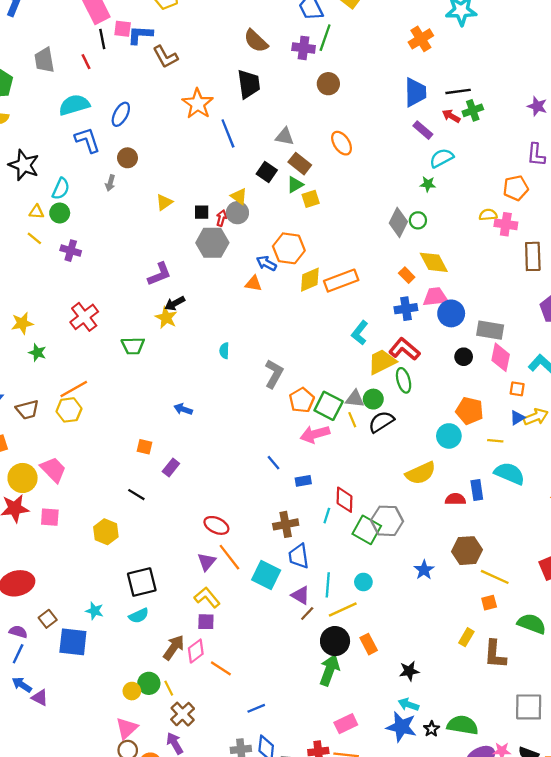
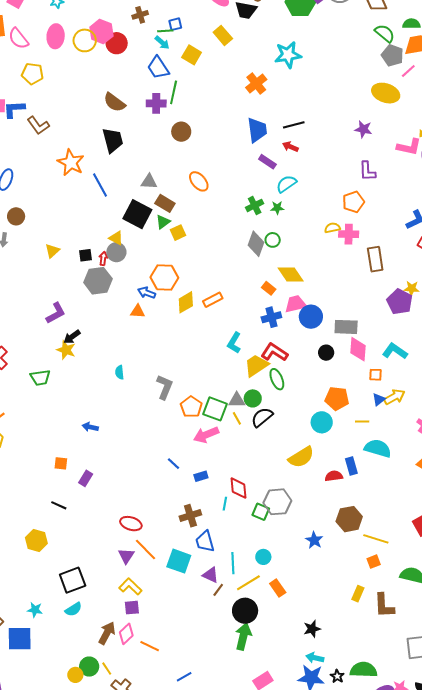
green cross: (473, 110) -> (255, 205), moved
black square: (267, 172) -> (137, 214), size x1.6
orange rectangle: (341, 281) -> (213, 300), size x0.7
green square: (367, 530) -> (261, 512), size x0.7
orange rectangle: (369, 644) -> (278, 588), moved

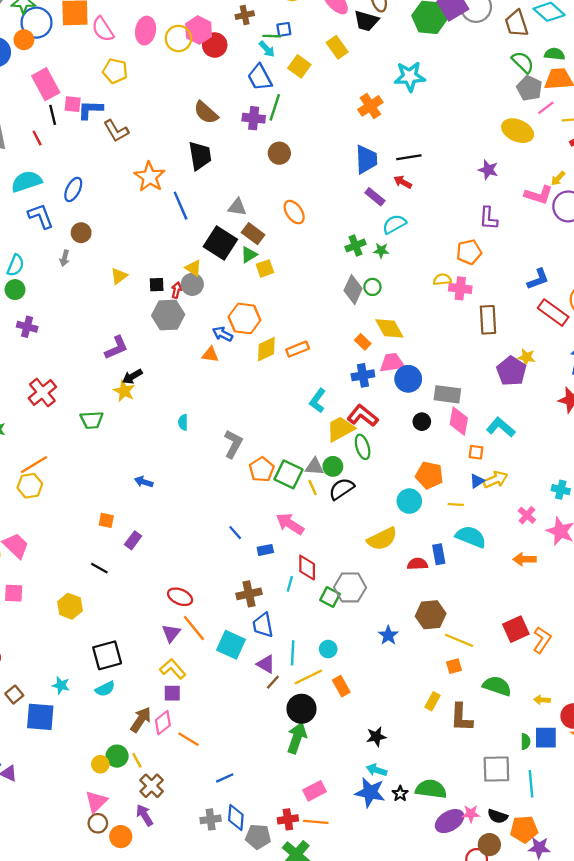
pink arrow: (206, 435) -> (290, 524), moved, turned 50

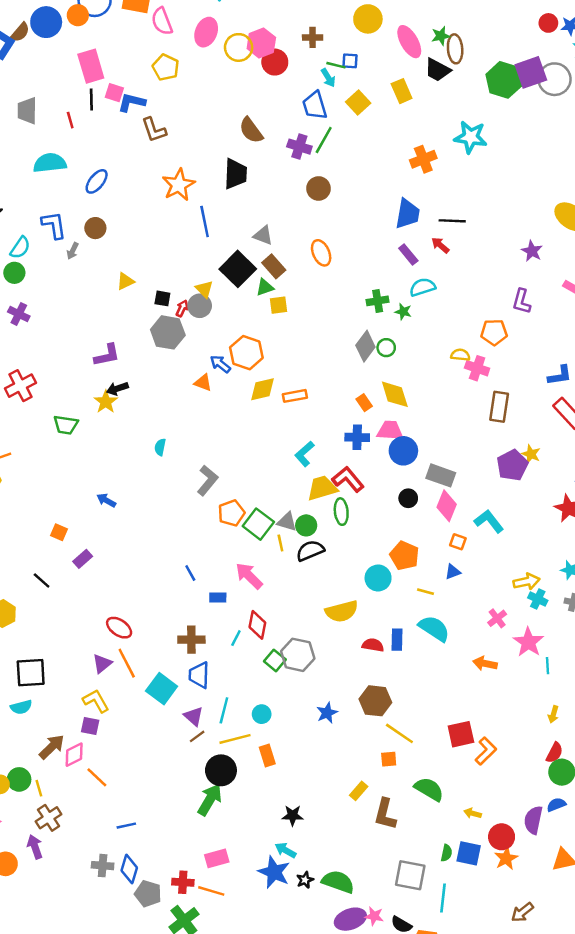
blue L-shape: (41, 216) -> (54, 225), moved
yellow arrow: (495, 480) -> (527, 582), moved

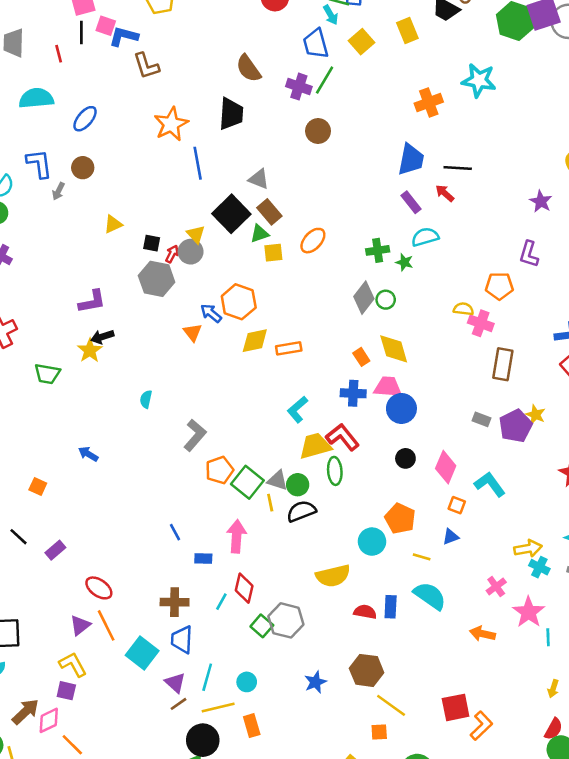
orange ellipse: (321, 253) -> (313, 241), moved, turned 65
orange triangle: (203, 383) -> (192, 332), turned 30
gray rectangle: (441, 475) -> (482, 419), moved, size x0.6
purple rectangle: (83, 559) -> (55, 550), moved
pink arrow: (249, 576) -> (237, 536), turned 48

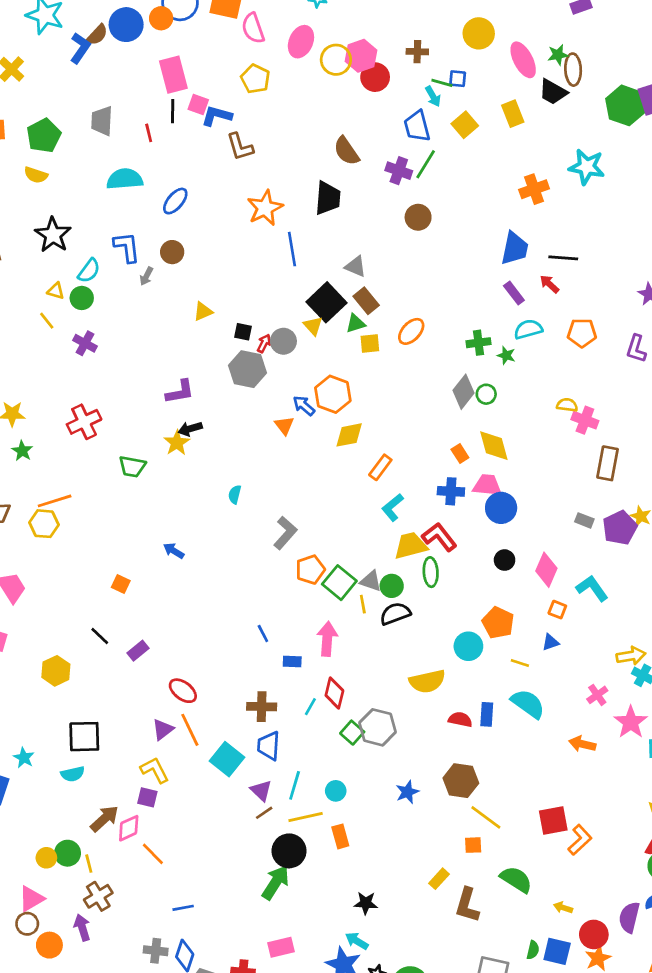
yellow triangle: (196, 234) -> (313, 326), moved
orange pentagon: (499, 286) -> (582, 333), moved
orange rectangle: (289, 348) -> (380, 467), moved, turned -45

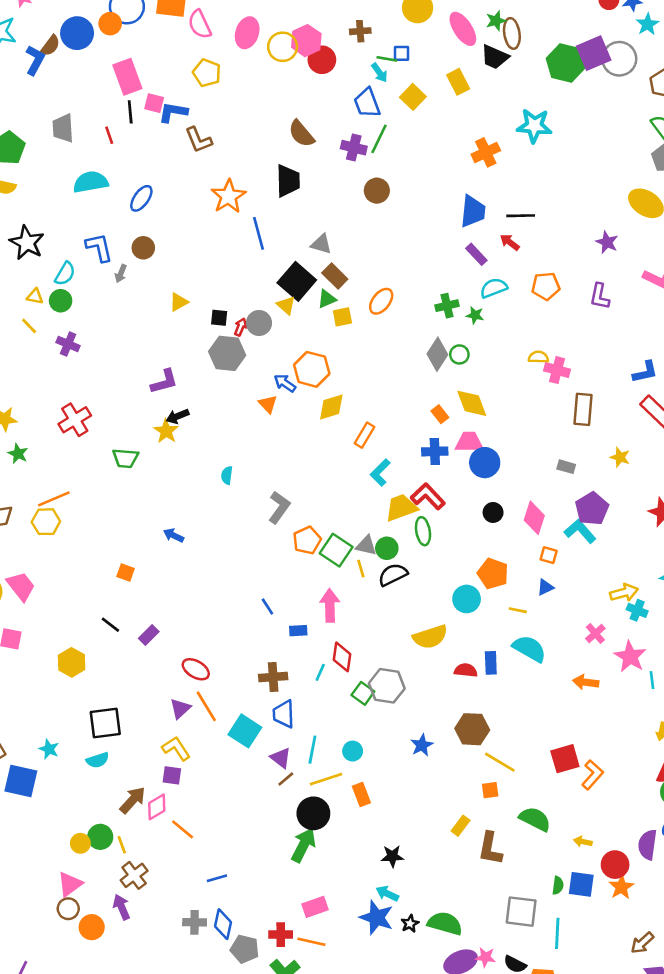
purple pentagon: (620, 528) -> (592, 509), moved

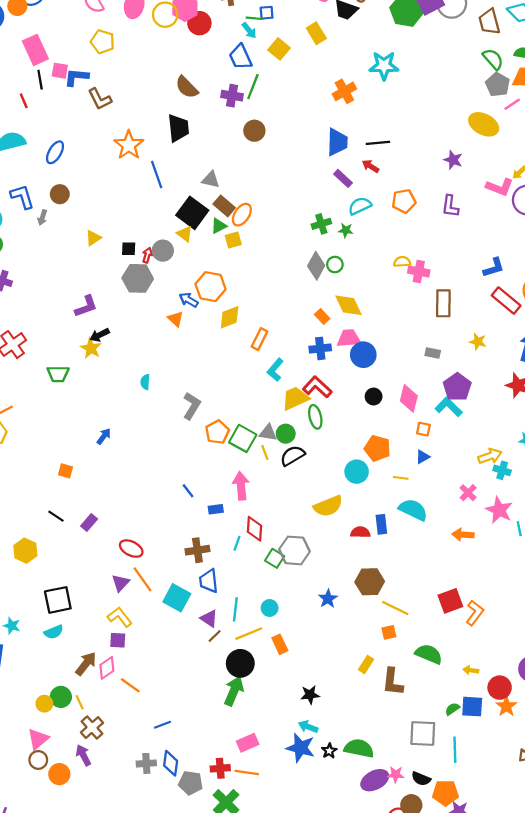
orange ellipse: (381, 301) -> (242, 215), moved
blue arrow: (174, 535) -> (104, 436), turned 105
green semicircle: (558, 885) -> (452, 709), turned -128

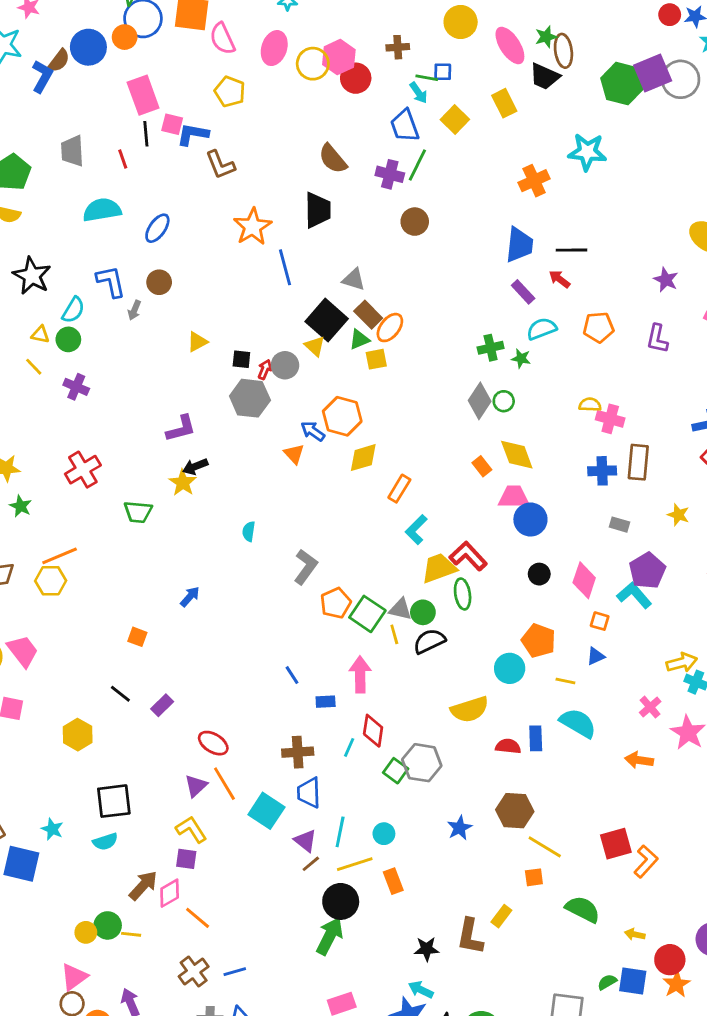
blue cross: (320, 348) -> (602, 471), moved
brown L-shape: (393, 682) -> (470, 936), moved
yellow line: (80, 702) -> (131, 934), turned -64
brown cross: (92, 728) -> (194, 972), moved

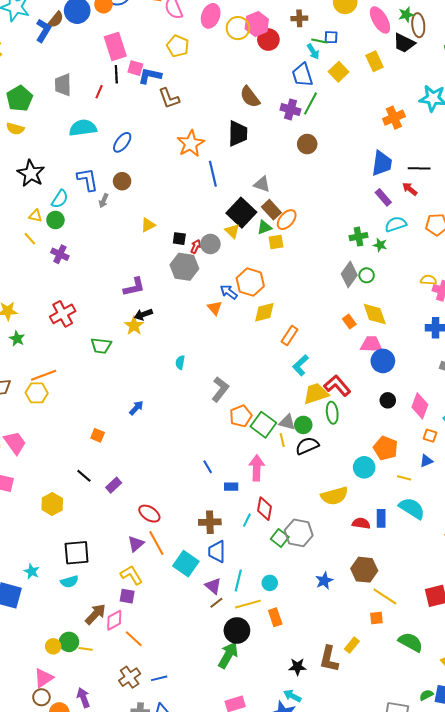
red line: (123, 159) -> (99, 92), turned 40

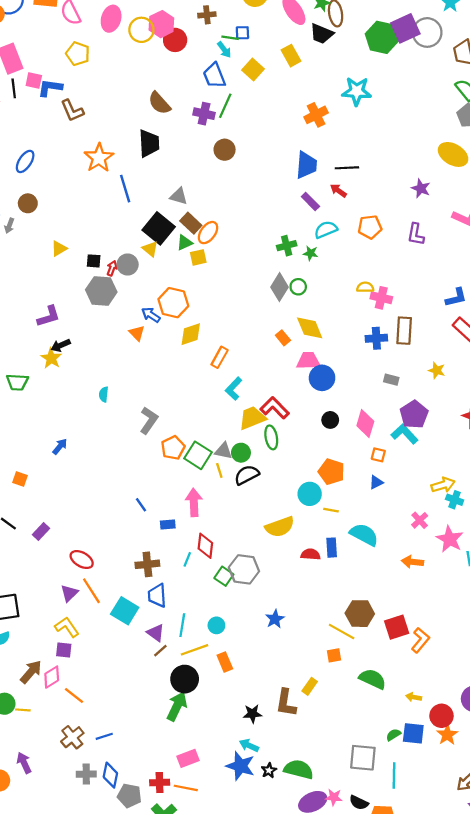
yellow line: (404, 478) -> (331, 510), moved
brown hexagon: (364, 570) -> (360, 614), moved

